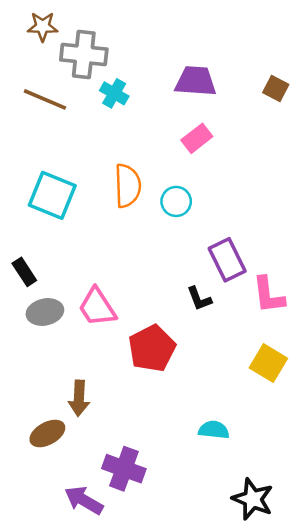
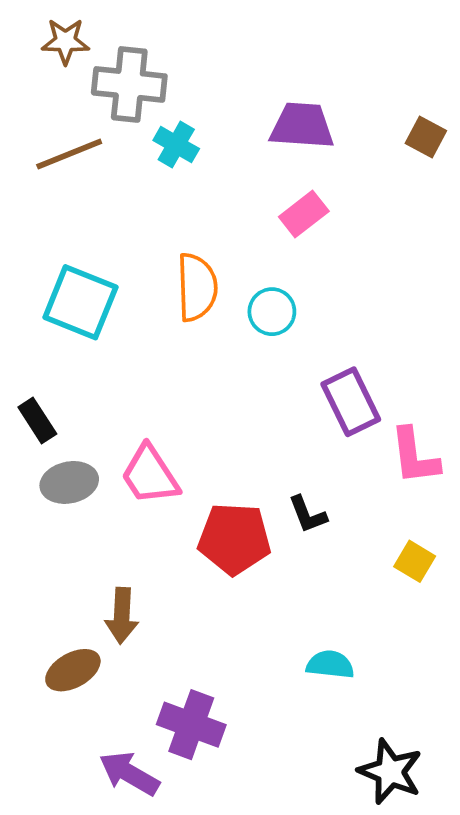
brown line: (45, 99) -> (69, 154), turned -45
black L-shape: (199, 299) -> (308, 514), moved
red pentagon: (152, 348) -> (234, 539), turned 30
yellow square: (268, 363) -> (415, 561), size x0.7

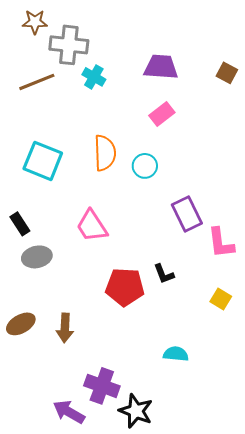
pink trapezoid: (150, 475) -> (92, 226), moved
brown ellipse: (73, 670) -> (21, 324), moved
black star: (390, 772) -> (136, 411), moved

